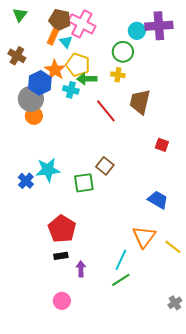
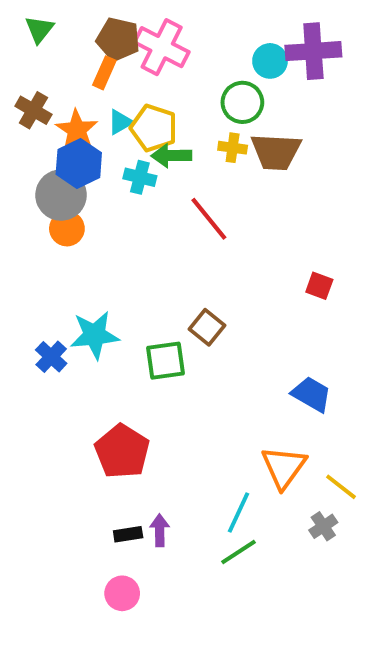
cyan triangle: (66, 42) -> (120, 122), moved, turned 40
orange star: (55, 70) -> (77, 130), moved
brown trapezoid: (140, 102) -> (276, 152), moved, turned -100
black rectangle: (61, 256) -> (128, 534), moved
gray cross: (175, 303) -> (323, 526), moved

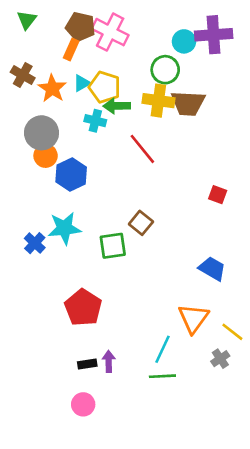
yellow cross: (233, 148) -> (158, 101), size x1.6
blue hexagon: (79, 163) -> (71, 175), moved
green line: (238, 552) -> (162, 376), turned 30

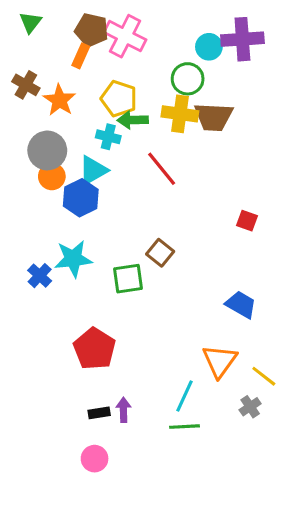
cyan triangle: (82, 83) -> (93, 170), moved, size x1.5

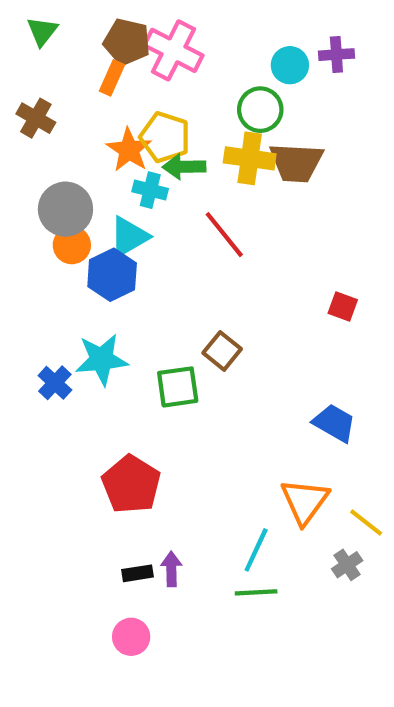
purple cross: (242, 39) -> (336, 55), size x0.6
orange star: (59, 100) -> (129, 150), moved

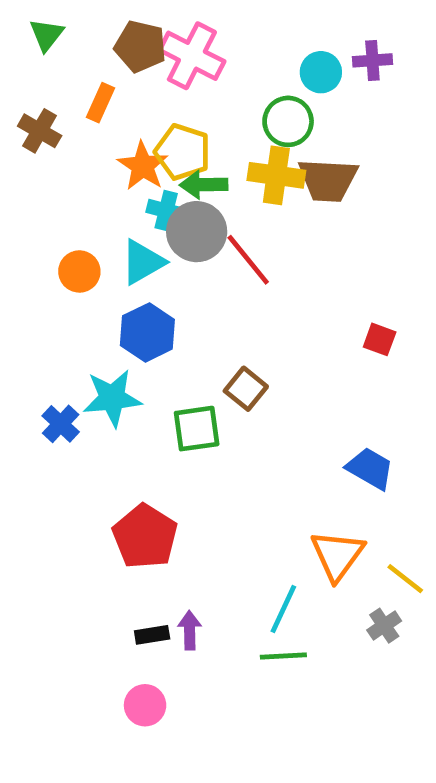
orange rectangle: (112, 78) -> (100, 103), moved
gray circle: (65, 209) -> (197, 232), moved
blue hexagon: (112, 275) -> (147, 332), moved

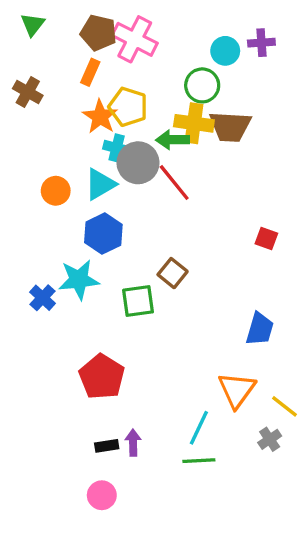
orange rectangle: (100, 103) -> (90, 72), moved
green arrow: (204, 185) -> (173, 140), moved
blue trapezoid: (370, 468) -> (260, 329), turned 76

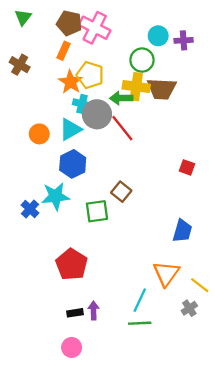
purple cross: (261, 43) -> (184, 40), moved

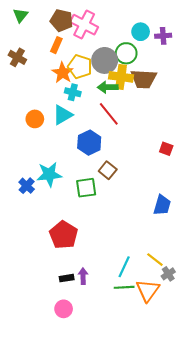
gray circle: (97, 114) -> (105, 60), moved
blue hexagon: (73, 164) -> (89, 143), moved
orange triangle: (166, 274) -> (148, 290), moved
yellow line: (200, 285) -> (155, 260), moved

